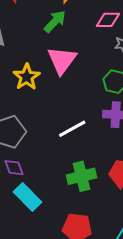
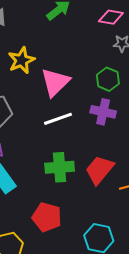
pink triangle: (62, 60) -> (55, 82), moved

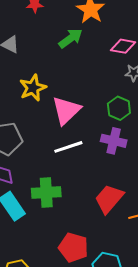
green cross: (60, 167) -> (46, 192), moved
red pentagon: (47, 217) -> (73, 247), moved

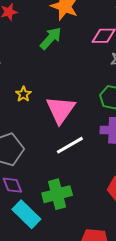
yellow star: (33, 88) -> (23, 94), size x0.6

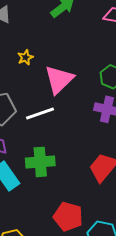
white line: (70, 145) -> (40, 114), moved

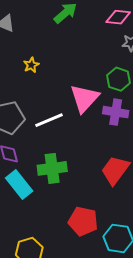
pink triangle: (59, 80) -> (84, 98), moved

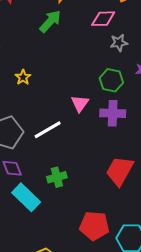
pink triangle: (84, 98) -> (80, 103), size x0.6
green cross: (52, 168) -> (57, 177), size x0.7

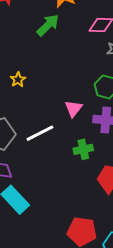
green cross: (57, 177) -> (83, 149), moved

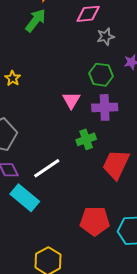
white line: (40, 133) -> (47, 168), moved

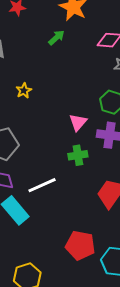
green arrow: (36, 20) -> (56, 38), size x0.7
green cross: (86, 139) -> (78, 155), moved

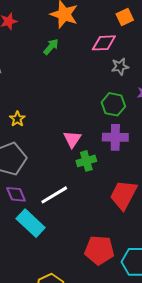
yellow star: (24, 91) -> (17, 119), moved
pink triangle: (78, 122) -> (72, 139), moved

